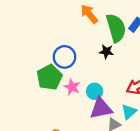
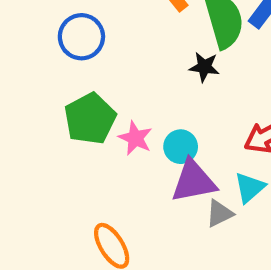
blue circle: (65, 57) -> (81, 37), moved

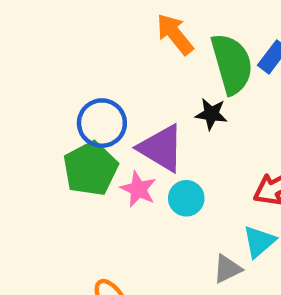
blue circle: (81, 37) -> (102, 123), moved
purple triangle: (194, 181) -> (161, 148), moved, turned 42

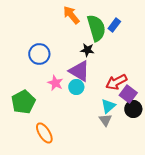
purple triangle: (161, 148) -> (79, 71), moved
green pentagon: (91, 169) -> (23, 102), moved
gray triangle: (227, 269) -> (105, 120), moved, turned -40

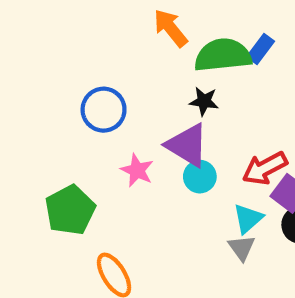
green semicircle: (96, 28) -> (223, 55), turned -80
cyan circle: (76, 87) -> (200, 177), moved

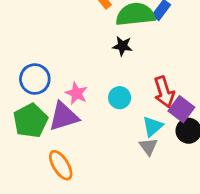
blue circle: (104, 110) -> (35, 79), moved
purple triangle: (187, 145) -> (64, 116), moved, turned -48
red arrow: (265, 168) -> (164, 92), turned -80

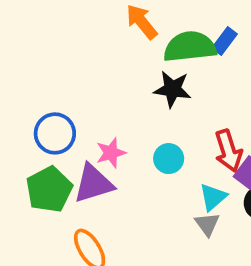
black star: (122, 46) -> (172, 89), size x1.4
pink star: (76, 93) -> (111, 153), turned 30

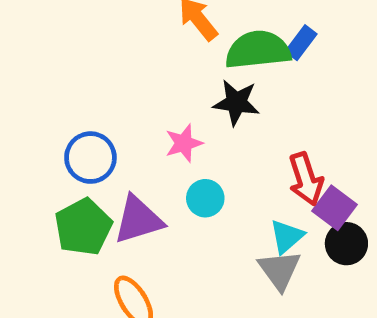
pink star: (111, 153) -> (184, 143), moved
cyan circle: (169, 159) -> (205, 198), moved
gray triangle: (207, 224) -> (279, 270), size x1.4

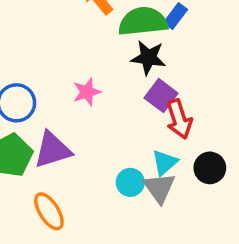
black star: (236, 103) -> (148, 58), moved
cyan circle: (205, 198) -> (130, 182), moved
purple square: (334, 208) -> (161, 96), moved

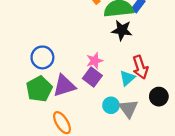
pink star: (87, 92) -> (95, 61), moved
purple square: (161, 96) -> (92, 77), moved
cyan triangle: (165, 162) -> (127, 78), moved

